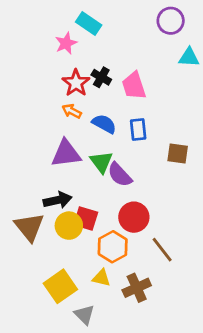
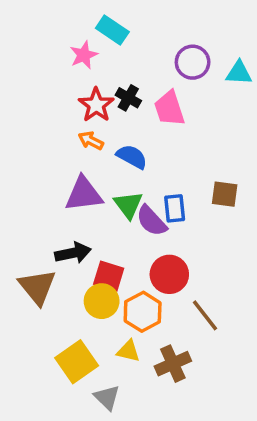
purple circle: (171, 21) -> (193, 62), moved
blue rectangle: (138, 129) -> (175, 208), moved
yellow circle: (69, 226) -> (102, 301), moved

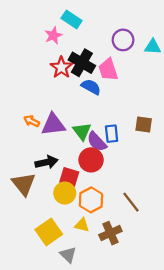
black cross: (128, 98) -> (82, 63), size x1.6
orange arrow: (91, 141) -> (32, 121), moved
blue semicircle: (132, 157) -> (91, 87), moved
red circle: (169, 274) -> (91, 160), moved

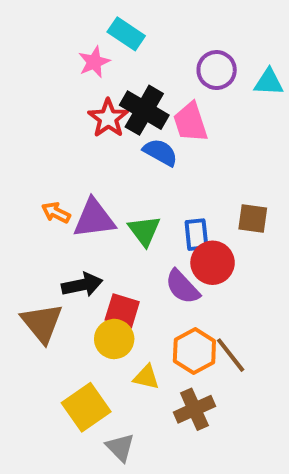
purple semicircle: (97, 142) -> (182, 287), moved
red circle: (91, 160) -> (213, 263), moved
orange hexagon: (91, 200) -> (194, 351), moved
yellow triangle: (82, 225) -> (146, 377), moved

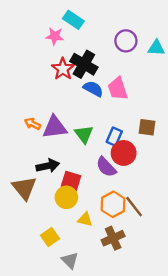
pink star: (94, 62) -> (55, 36), turned 30
pink trapezoid: (190, 122) -> (118, 89), moved
blue rectangle: (196, 235) -> (114, 137), turned 30
yellow square: (86, 407) -> (50, 237), size x0.7

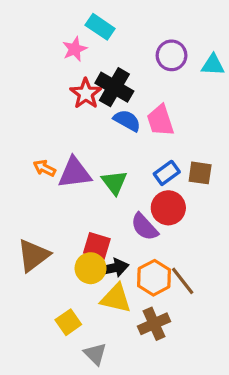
pink star: (55, 36) -> (75, 49), turned -30
blue rectangle: (114, 137) -> (167, 173), moved, turned 30
black arrow: (48, 166) -> (113, 268), moved
brown triangle: (24, 188) -> (33, 255), turned 32
yellow triangle: (85, 220) -> (116, 298), size x1.5

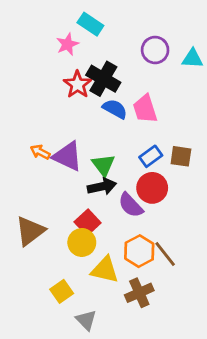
purple triangle: (75, 173) -> (67, 156), turned 32
red square: (97, 246) -> (88, 222), turned 30
black arrow: (113, 268) -> (102, 186), moved

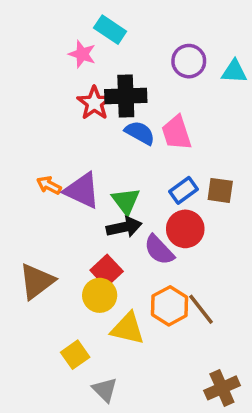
pink star: (67, 44) -> (82, 54), turned -30
black cross: (103, 79) -> (126, 96), turned -32
brown cross: (139, 293) -> (222, 388), moved

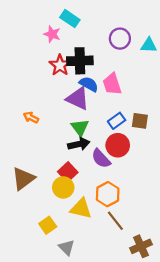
purple triangle: (82, 190) -> (78, 99), moved
brown line: (201, 309) -> (115, 221), moved

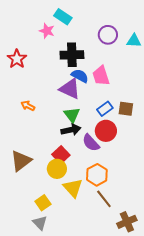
red star: (60, 65) -> (17, 59), moved
yellow triangle: (81, 209) -> (73, 188), turned 35
gray triangle: (67, 247) -> (40, 223), moved

